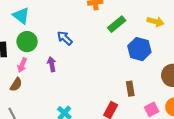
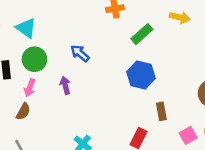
yellow arrow: (156, 22) -> (180, 17), moved
blue hexagon: (139, 49) -> (141, 75), moved

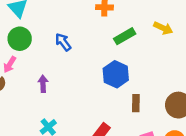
purple arrow: (65, 85) -> (43, 84), moved
brown rectangle: (161, 111) -> (136, 103), moved

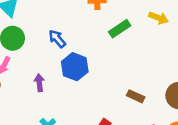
blue hexagon: (116, 74) -> (75, 67), moved
brown rectangle: (136, 103) -> (136, 96), turned -63

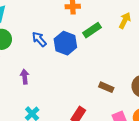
yellow arrow: (159, 18) -> (125, 20), turned -84
blue hexagon: (75, 67) -> (65, 43), moved

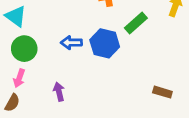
blue arrow: (39, 39) -> (71, 43), turned -42

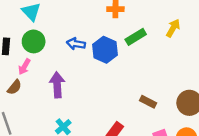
purple arrow: (59, 92) -> (57, 85), size x1.5

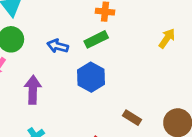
green rectangle: (136, 37) -> (96, 39), moved
blue hexagon: (105, 50) -> (91, 77), moved

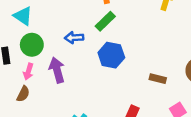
purple arrow: (33, 90) -> (57, 70), moved

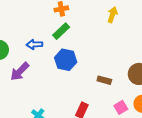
purple arrow: (57, 70) -> (20, 71), turned -120

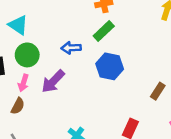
brown rectangle: (104, 80) -> (158, 91), turned -72

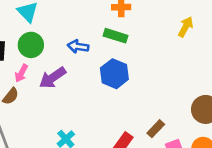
green rectangle: (104, 31) -> (115, 36), turned 50
brown rectangle: (158, 91) -> (156, 129), moved

